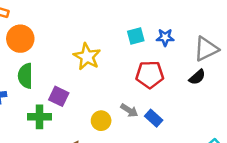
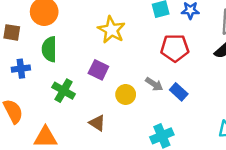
purple square: (59, 96) -> (98, 70), moved
green cross: (40, 117) -> (64, 91), turned 30

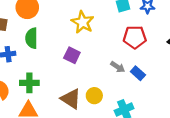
green cross: (64, 91) -> (29, 83), moved, turned -30
yellow circle: (126, 94) -> (94, 96), moved
brown triangle: (97, 123) -> (71, 99), size x1.5

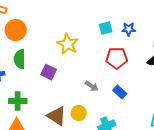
purple square: (72, 55) -> (49, 72), moved
gray arrow: (118, 67) -> (92, 86), moved

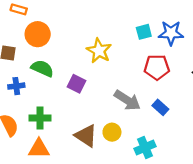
blue star: (129, 29) -> (171, 33), size x1.5
green semicircle: (20, 59) -> (42, 68), turned 114
gray arrow: (92, 86) -> (127, 100), size x1.6

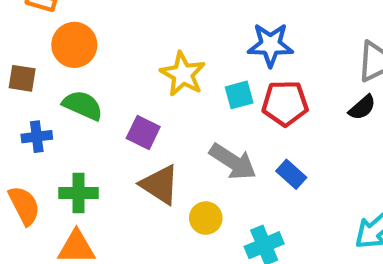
cyan square: (144, 32) -> (239, 95), moved
blue star: (171, 33) -> (270, 45), moved
brown triangle: (86, 136) -> (160, 185), moved

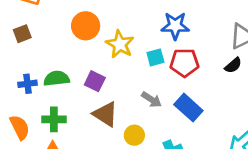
orange circle: (74, 45) -> (86, 26), moved
brown square: (22, 78) -> (22, 34), moved, turned -30
green semicircle: (83, 105) -> (57, 79), moved, turned -30
gray arrow: (233, 162) -> (151, 100), size x0.7
blue rectangle: (291, 174) -> (188, 108), size x1.5

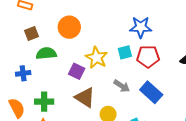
brown square: (22, 34) -> (31, 33), moved
yellow star: (120, 44) -> (97, 58), moved
green semicircle: (57, 79) -> (46, 53), moved

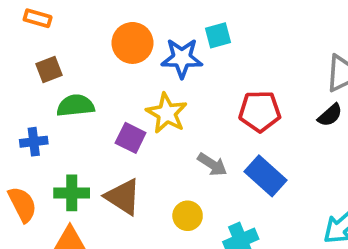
orange circle: (69, 27) -> (132, 43), moved
blue star: (141, 27) -> (182, 58), moved
cyan square: (125, 52) -> (218, 35), moved
brown triangle: (85, 97) -> (123, 197), moved

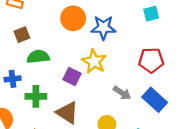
cyan square: (218, 35) -> (151, 14), moved
green cross: (72, 193) -> (36, 96), moved

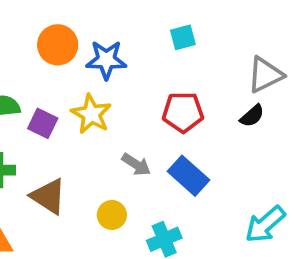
purple square: (72, 77) -> (43, 123), moved

